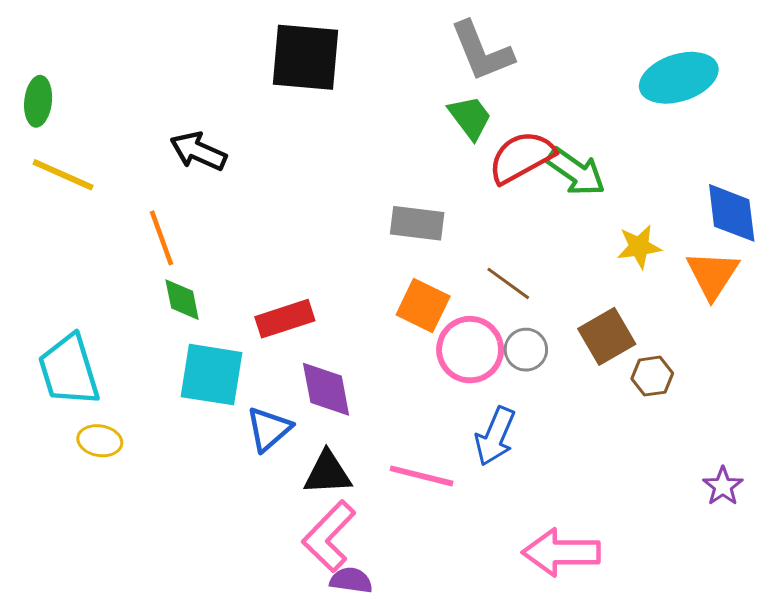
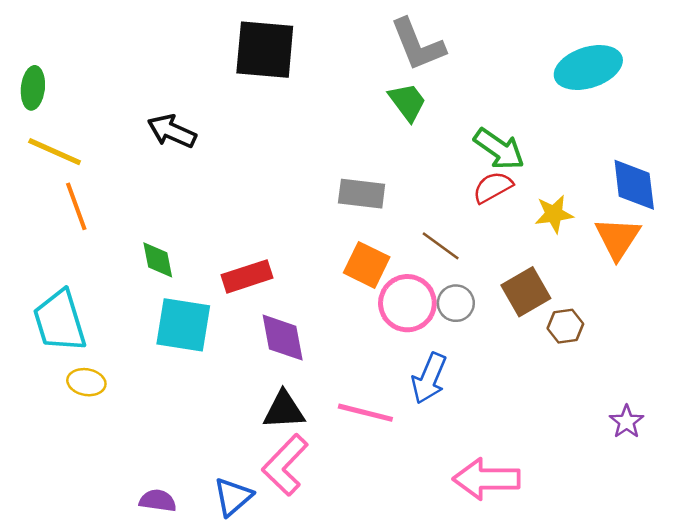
red semicircle: (522, 157) -> (493, 187), moved, size x0.7
orange line: (162, 238) -> (76, 206), moved
blue triangle: (269, 429) -> (233, 497), moved
purple semicircle: (351, 580) -> (158, 501), moved

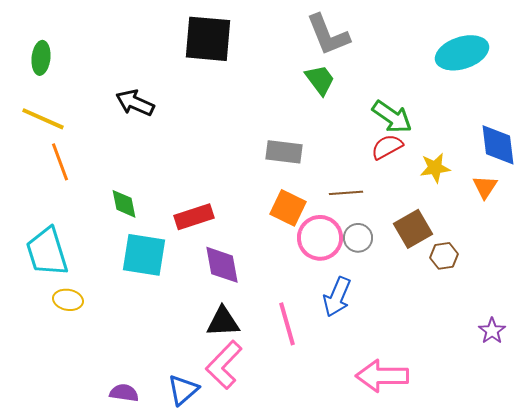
green ellipse: (33, 88) -> (41, 58), moved
orange triangle: (618, 238) -> (485, 187), size x0.7
brown line: (441, 246) -> (346, 193), turned -40
pink line: (365, 413) -> (287, 324), turned 60

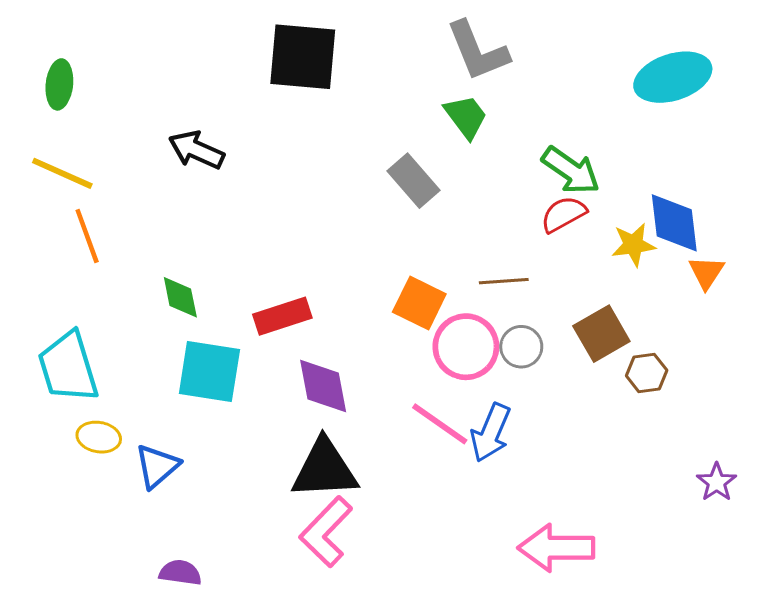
blue diamond: (498, 145) -> (674, 223), moved
gray rectangle: (284, 152) -> (413, 181), moved, turned 42
black triangle: (223, 322) -> (325, 469), size x1.4
pink line: (287, 324) -> (440, 424), moved, turned -39
blue triangle: (183, 390) -> (157, 466), moved

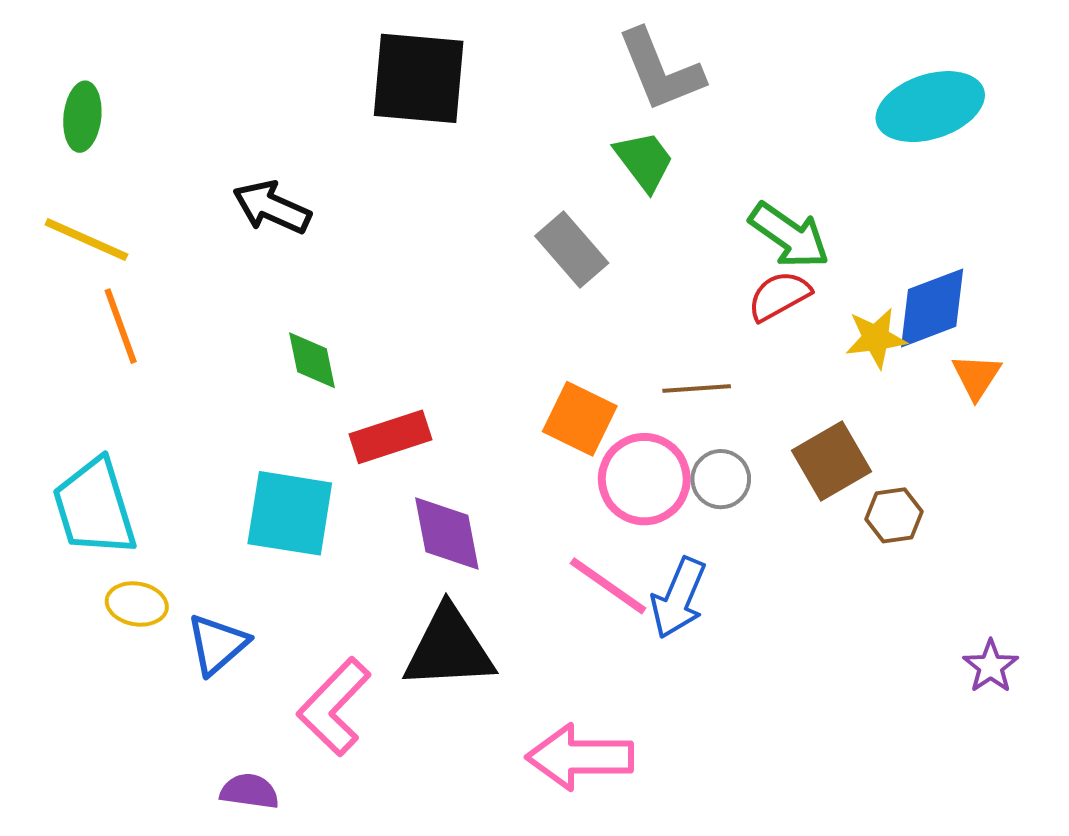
blue diamond: (674, 223) -> (932, 308), turned 76
green diamond: (180, 297) -> (312, 360), moved
pink L-shape: (326, 532) -> (334, 707), moved
pink arrow: (556, 548) -> (580, 757), moved

